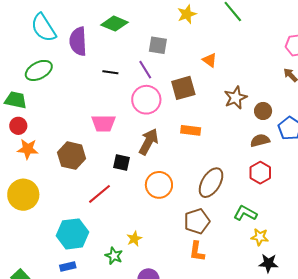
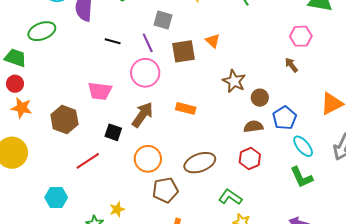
brown square: (183, 88) -> (184, 51), moved
brown star: (236, 98) -> (234, 81), turned -30
brown ellipse: (211, 183) -> (200, 163), turned 32
brown pentagon: (197, 221) -> (165, 190), moved
cyan hexagon: (72, 234) -> (56, 197), size x0.7

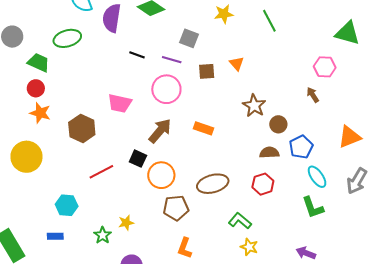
purple line: (148, 43) -> (172, 60), turned -54
brown square: (184, 51) -> (207, 71), size x0.7
black square: (113, 132) -> (138, 159), moved

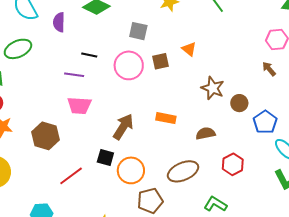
purple semicircle: (112, 18) -> (59, 22), size x0.7
purple line: (172, 60) -> (74, 75), moved
pink circle: (166, 89) -> (129, 65), moved
brown semicircle: (269, 153) -> (206, 133), moved

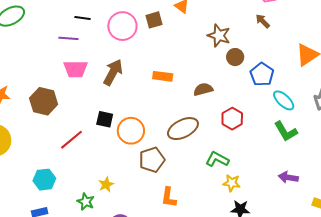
brown star: (213, 88) -> (219, 36), moved
brown arrow: (123, 127) -> (113, 72), moved

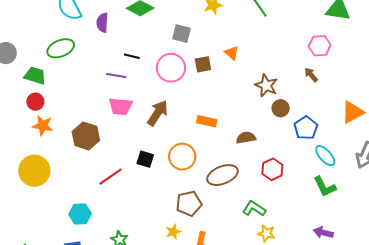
orange circle: (131, 131) -> (182, 157), moved
yellow star: (106, 184) -> (173, 232), moved

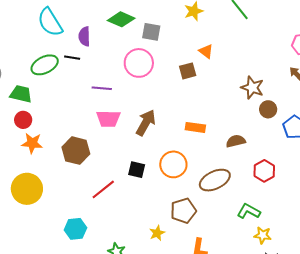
gray square: (181, 34) -> (151, 32), moved
orange triangle: (232, 53) -> (206, 51), moved
black line: (132, 56) -> (72, 58), moved
pink circle: (171, 68) -> (139, 63), moved
yellow star: (173, 232) -> (157, 233), moved

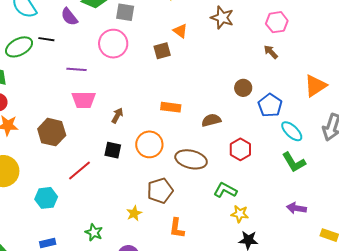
purple semicircle: (84, 36) -> (69, 17), moved, turned -36
brown star: (252, 88) -> (222, 18), moved
brown arrow: (146, 123) -> (117, 115), moved, size x0.6
brown ellipse: (215, 180) -> (191, 159), turned 40
cyan hexagon: (75, 229) -> (46, 198), moved

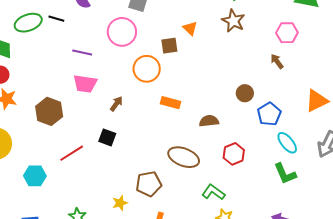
orange circle: (149, 144) -> (147, 69), moved

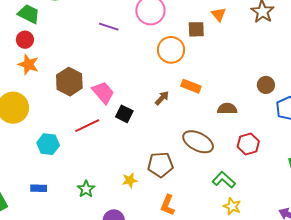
pink trapezoid: (85, 84) -> (103, 93), moved, turned -145
brown arrow: (116, 104) -> (162, 98), moved

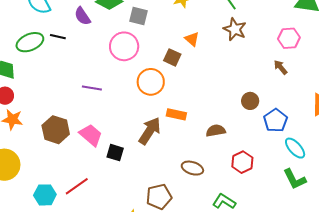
purple line: (109, 27) -> (92, 88), moved
brown square: (196, 29) -> (172, 57), turned 36
brown arrow: (162, 98) -> (150, 131), size x1.8
red line: (87, 126) -> (77, 186), moved
brown ellipse: (198, 142) -> (192, 168), size x0.7

